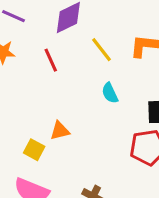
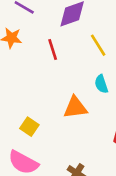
orange triangle: (60, 131) -> (75, 108), moved, size x1.4

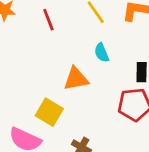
yellow square: (29, 127) -> (49, 112), moved, size x1.4

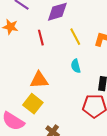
orange triangle: (76, 79) -> (39, 80), moved

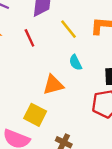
orange triangle: (39, 80) -> (53, 85), moved

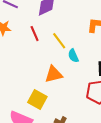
yellow line: (69, 29) -> (59, 41), moved

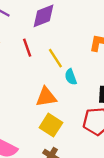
yellow square: (37, 99) -> (51, 125), moved

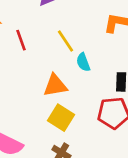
red line: (27, 48) -> (21, 40), moved

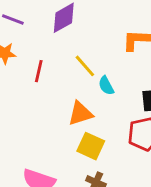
red line: (21, 40) -> (39, 71), turned 40

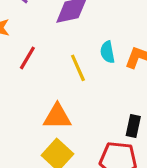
cyan semicircle: (106, 86) -> (107, 52), moved

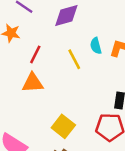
orange triangle: (57, 117) -> (33, 83), moved

